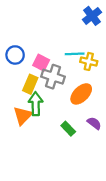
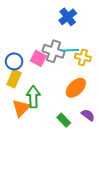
blue cross: (92, 16) -> (68, 17), moved
blue circle: (15, 55) -> (14, 61), moved
gray cross: (53, 77) -> (54, 51), moved
yellow rectangle: (30, 84) -> (14, 79), moved

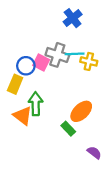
blue circle: (14, 61) -> (26, 66), moved
orange ellipse: (76, 88) -> (81, 111), moved
orange triangle: (21, 108) -> (23, 116), turned -36
purple semicircle: (88, 115) -> (94, 153), moved

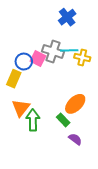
green arrow: (36, 104) -> (33, 120), moved
orange triangle: (23, 116) -> (21, 108), turned 30
purple semicircle: (94, 153) -> (75, 139), moved

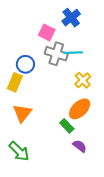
yellow cross: (82, 57) -> (83, 80), moved, turned 35
pink square: (38, 58) -> (47, 32), moved
green arrow: (33, 120) -> (19, 151), moved, turned 135

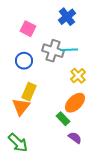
pink square: (47, 32) -> (28, 29), moved
yellow rectangle: (15, 82) -> (29, 92), moved

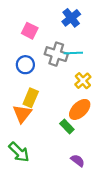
purple semicircle: (75, 138) -> (78, 161), moved

